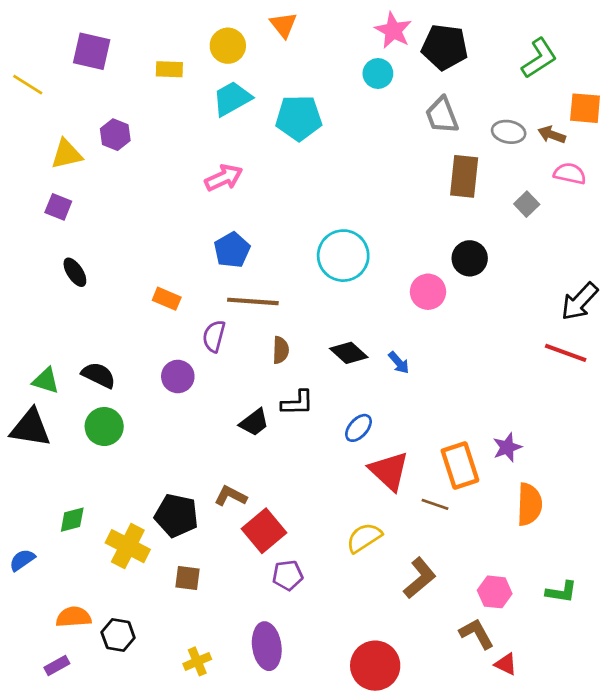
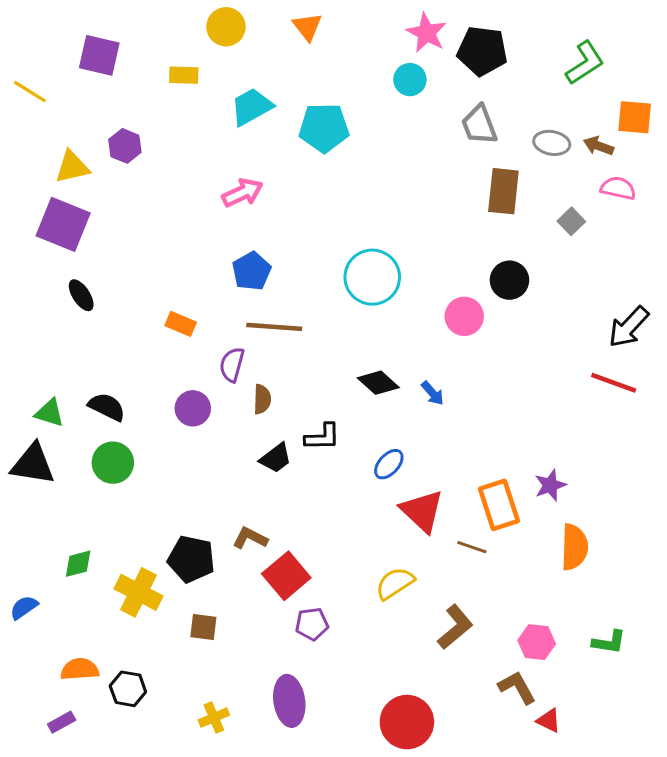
yellow circle: (228, 46) -> (226, 27), moved
purple square: (58, 207) -> (63, 224), size x1.8
brown semicircle: (281, 350) -> (262, 399), moved

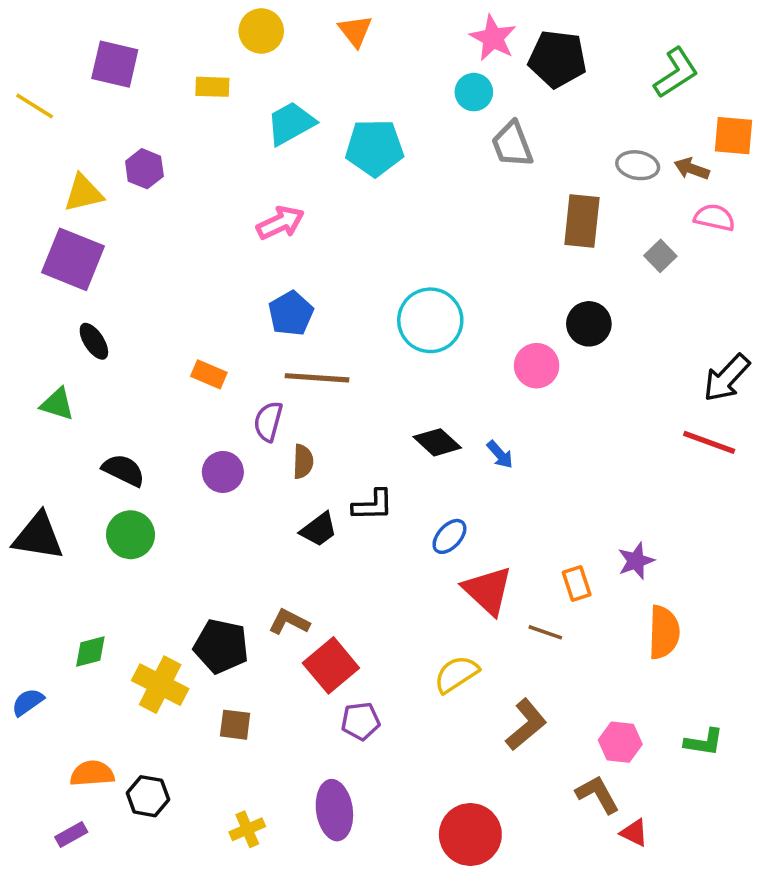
gray trapezoid: (479, 125) -> (512, 144), moved
green triangle: (49, 413) -> (57, 404), moved
orange rectangle: (499, 505) -> (577, 584), size x0.6

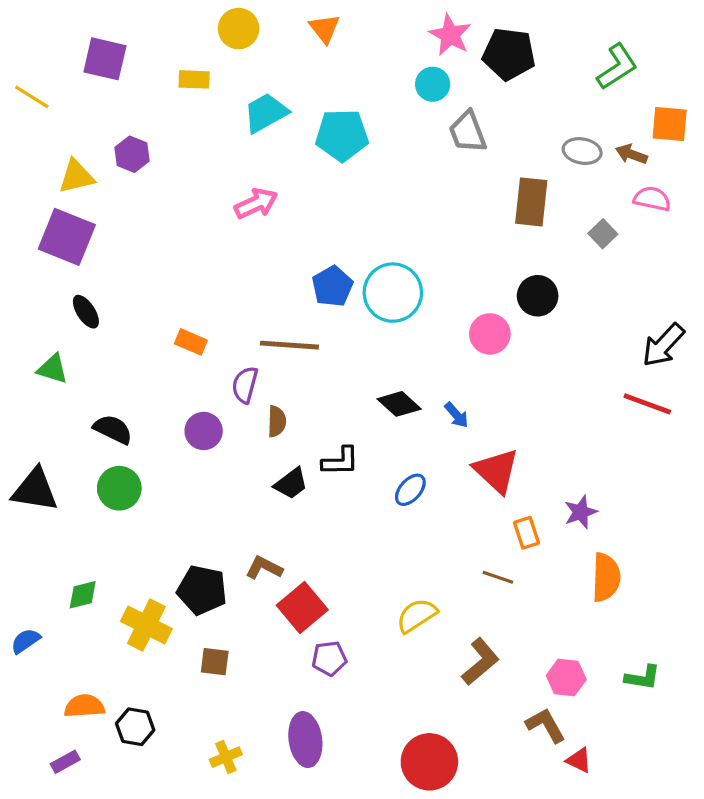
blue pentagon: (291, 313) -> (332, 286), moved
red triangle: (488, 590) -> (496, 471), moved

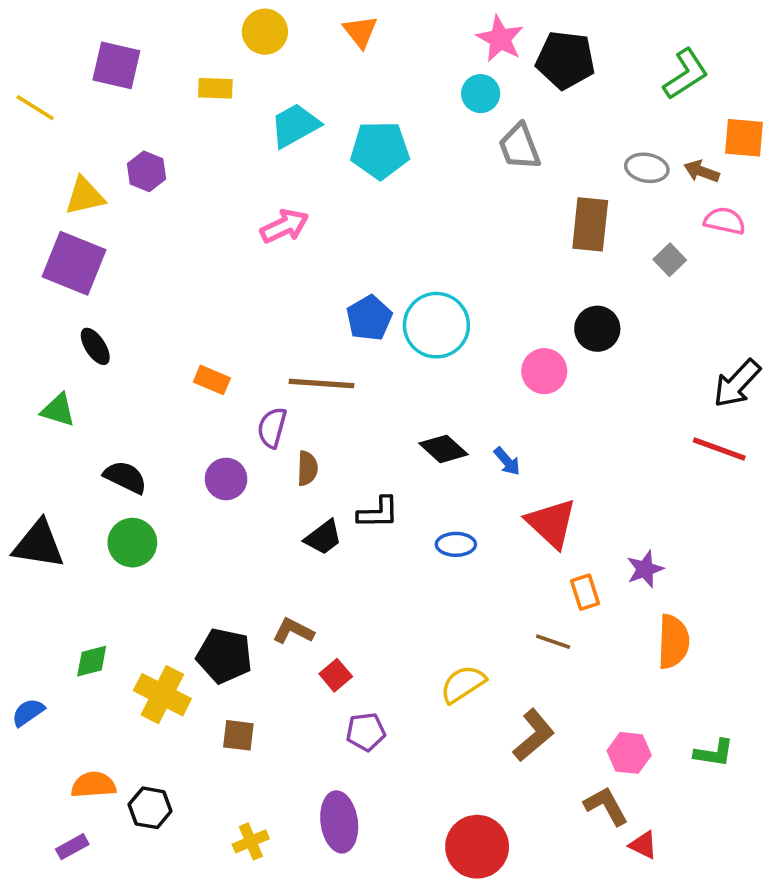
blue ellipse: (410, 490) -> (456, 544), turned 48
red square: (302, 608) -> (336, 675), size x0.6

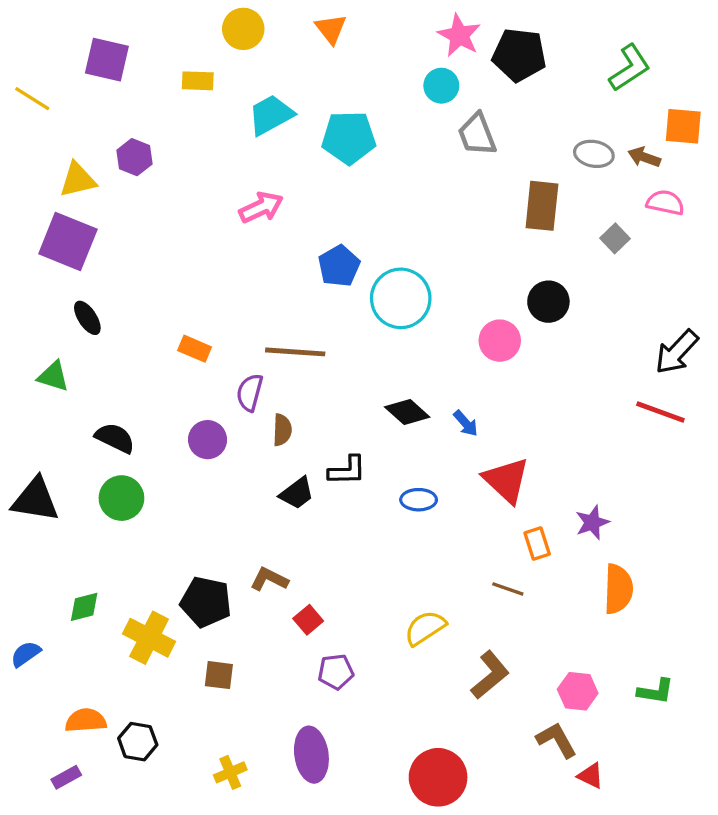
blue pentagon: (369, 318) -> (339, 266), moved

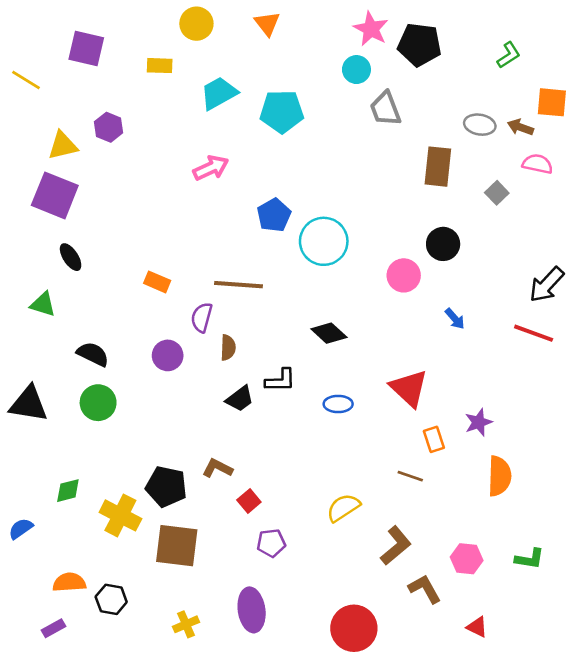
green L-shape: (630, 68) -> (509, 55), size x0.7
blue arrow: (466, 423) -> (455, 319), moved
brown square: (219, 675) -> (177, 546), size x1.8
brown L-shape: (557, 740) -> (425, 589), moved

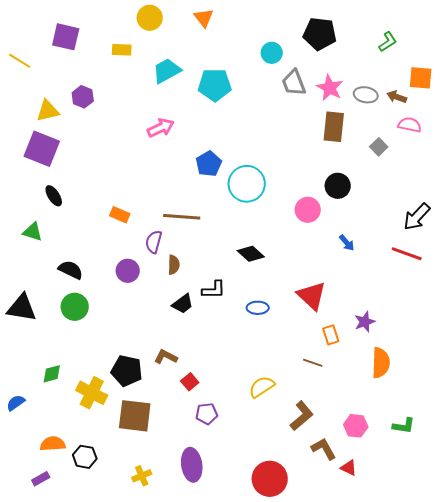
pink star: (371, 29) -> (330, 88), moved
red triangle: (477, 627) -> (349, 468), moved

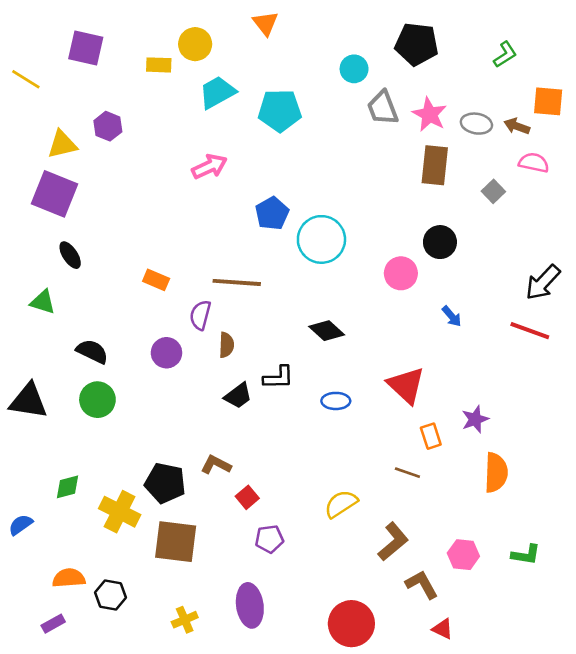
yellow circle: (150, 18) -> (195, 44), moved
red triangle: (349, 468) -> (443, 629), moved

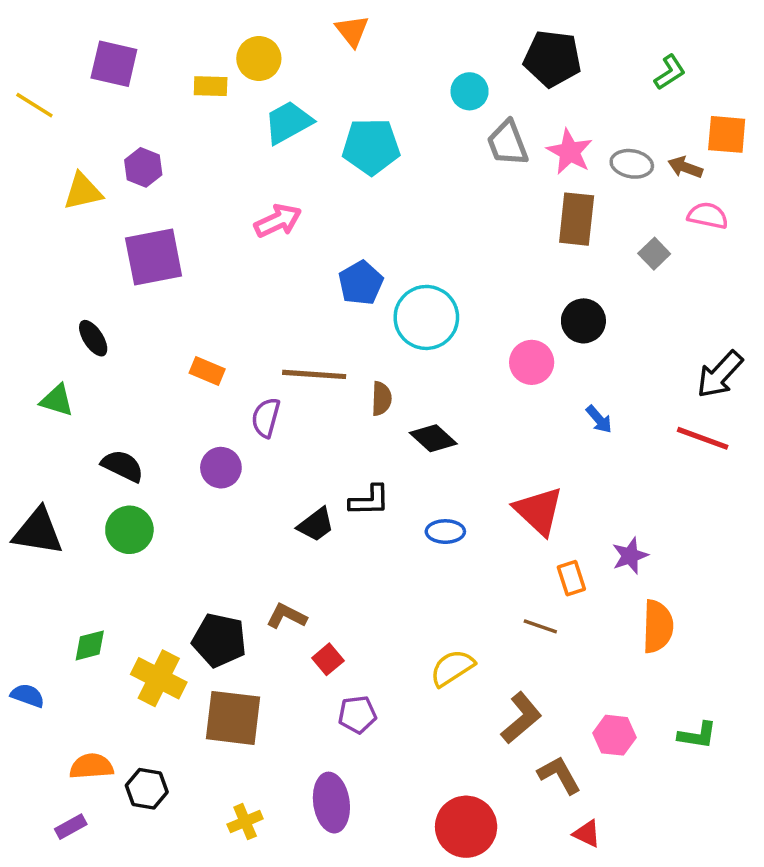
purple square: (54, 194) -> (154, 257), moved, turned -33
brown semicircle: (226, 345) -> (381, 399), moved
blue semicircle: (21, 525) -> (28, 696), turned 55

